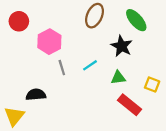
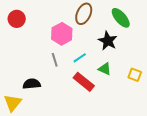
pink hexagon: (49, 42) -> (62, 34), moved
green triangle: (118, 78) -> (105, 69), turned 32
red rectangle: (129, 105) -> (84, 82), moved

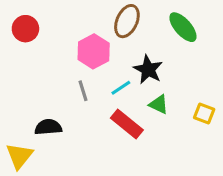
black star: (108, 41) -> (148, 70), moved

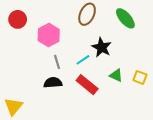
pink hexagon: (94, 51) -> (49, 35), moved
green triangle: (159, 104) -> (116, 75), moved
black semicircle: (48, 127) -> (53, 83), moved

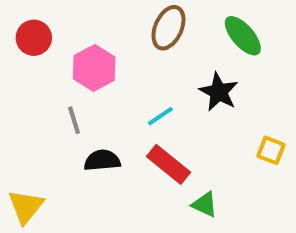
black star: (102, 47) -> (219, 92), moved
gray line: (57, 62) -> (74, 120), moved
green triangle: (116, 75) -> (205, 205), moved

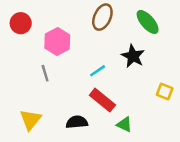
black semicircle: (102, 160) -> (77, 122), moved
yellow triangle: (26, 207) -> (30, 120), moved

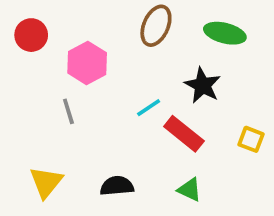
green ellipse: (148, 22) -> (225, 33), turned -35
red rectangle: (102, 100) -> (184, 134), moved

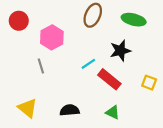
black star: (203, 85) -> (120, 51), turned 30
yellow triangle: (46, 182) -> (28, 108), turned -30

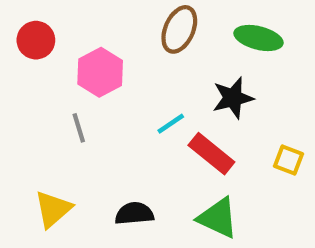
yellow triangle: (28, 108) -> (53, 209), turned 40
green triangle: (113, 112) -> (218, 218), size x1.5

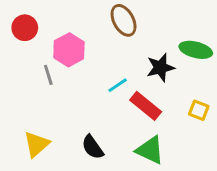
brown ellipse: (179, 29) -> (124, 20), turned -52
green ellipse: (259, 38) -> (196, 50), moved
gray line: (79, 128) -> (48, 75), moved
black semicircle: (134, 214) -> (93, 147), turned -120

